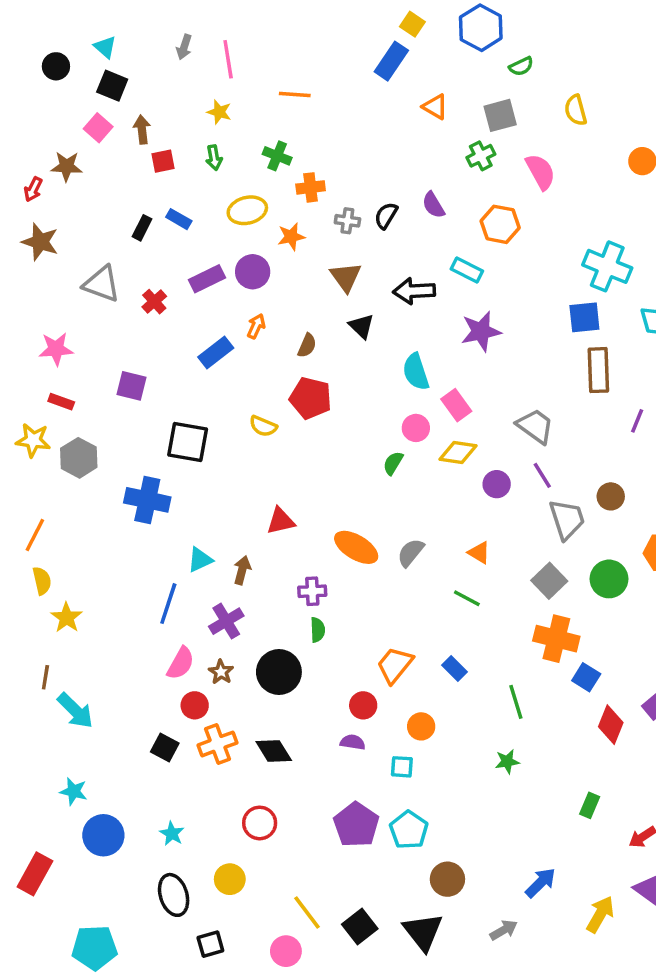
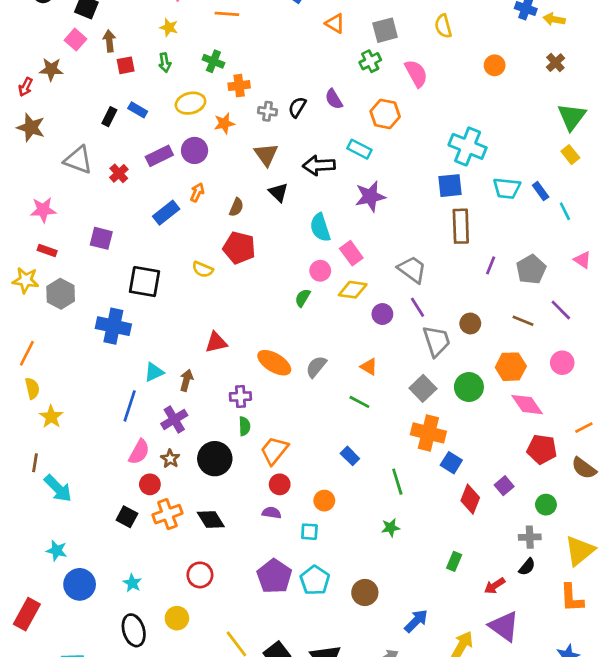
orange trapezoid: (395, 665) -> (274, 451), moved
brown circle: (447, 879) -> (365, 592), moved

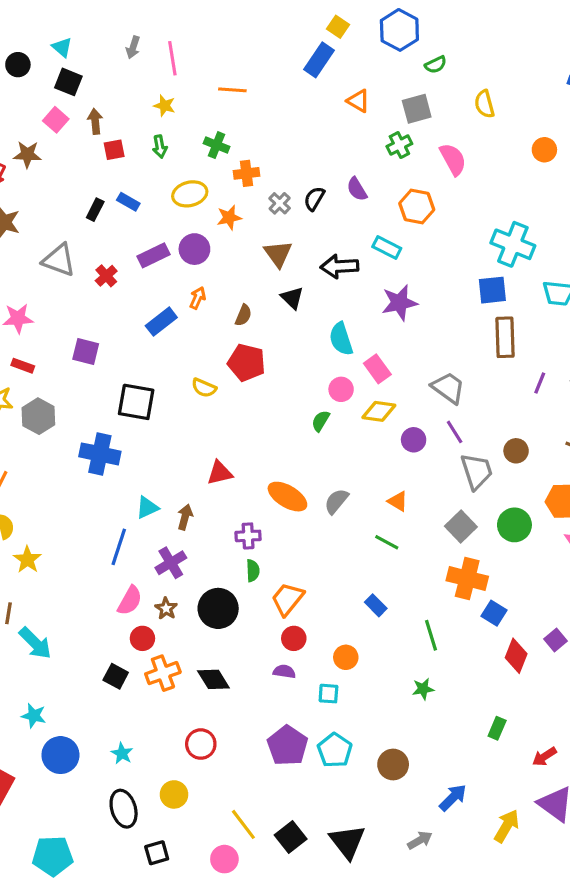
gray cross: (268, 111) -> (280, 203), turned 36

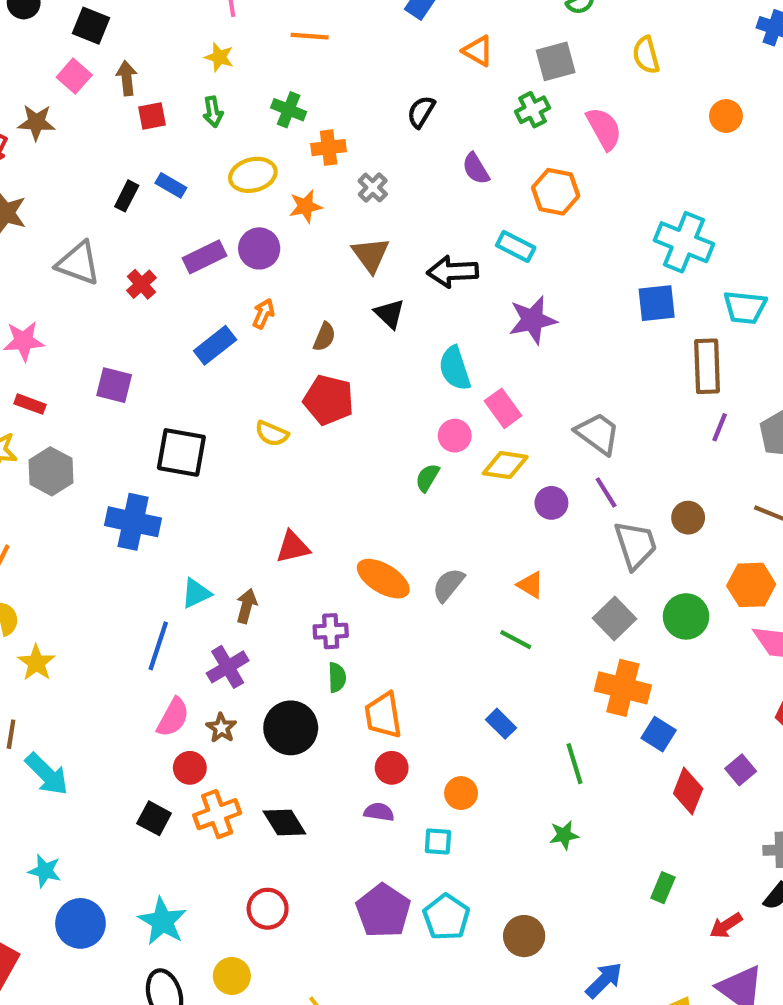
black semicircle: (314, 199) -> (421, 112), moved
brown rectangle: (505, 337) -> (707, 366), moved
orange trapezoid: (287, 599) -> (383, 715), turned -48
cyan star: (122, 753) -> (162, 921), size x1.6

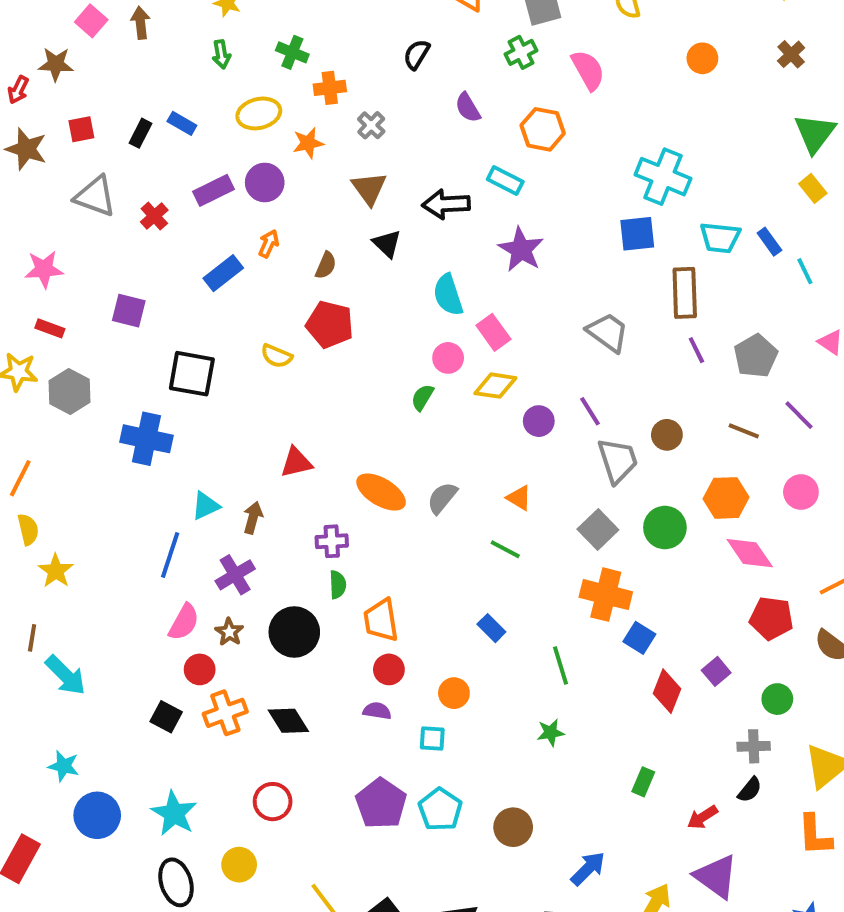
red square: (152, 116) -> (81, 129), moved
purple star: (533, 320) -> (521, 250), turned -30
purple line: (720, 427) -> (696, 350), turned -48
gray trapezoid: (598, 434) -> (608, 332), moved

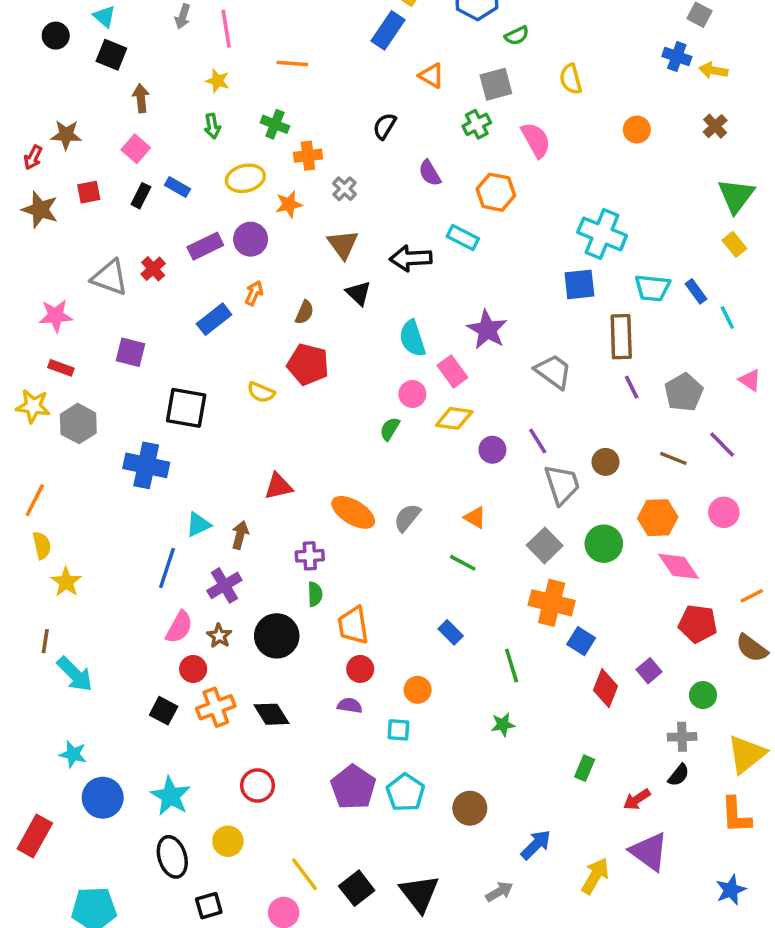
pink square: (91, 21) -> (136, 149), moved
gray triangle: (95, 196) -> (110, 277), moved
purple star: (521, 250) -> (487, 330), moved

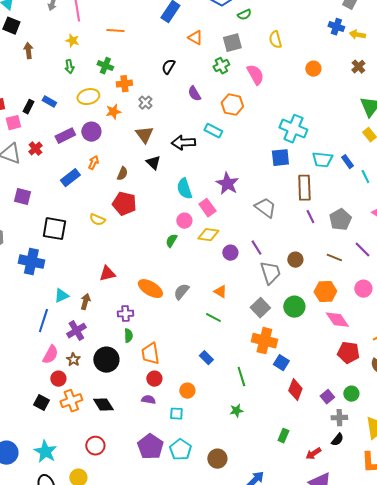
pink square: (136, 149) -> (13, 123), moved, turned 35
purple square: (649, 671) -> (327, 397), moved

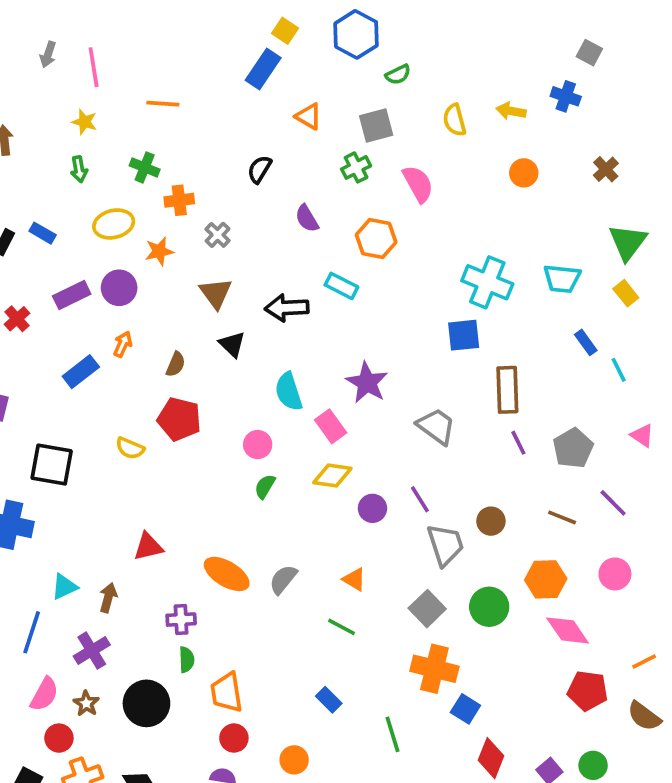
yellow arrow: (357, 35) -> (511, 111), moved
cyan trapezoid: (322, 160) -> (562, 279), moved
pink circle: (184, 221) -> (258, 445), moved

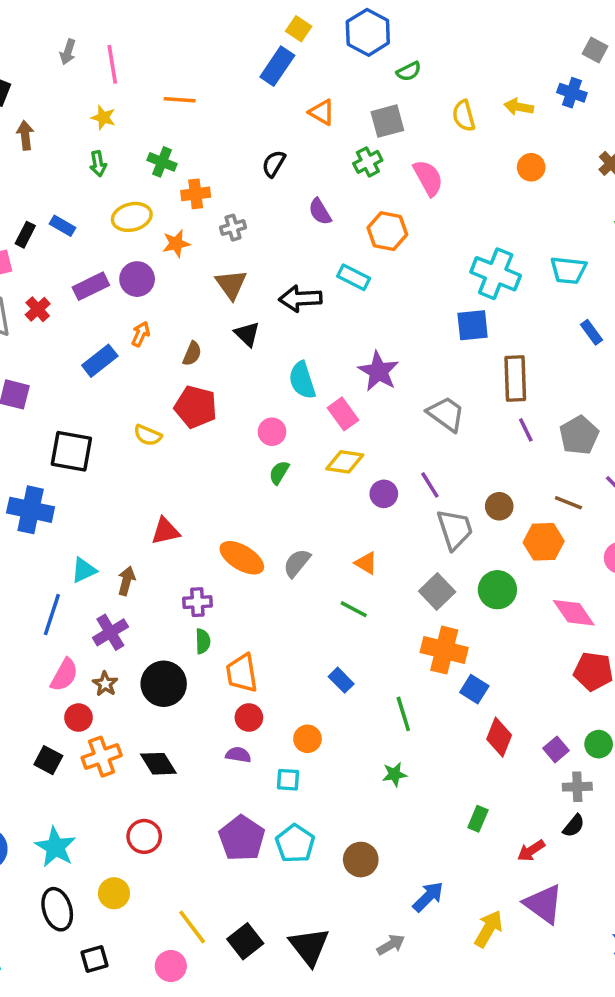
gray cross: (218, 235) -> (233, 228), turned 30
orange hexagon: (546, 579) -> (544, 542), moved

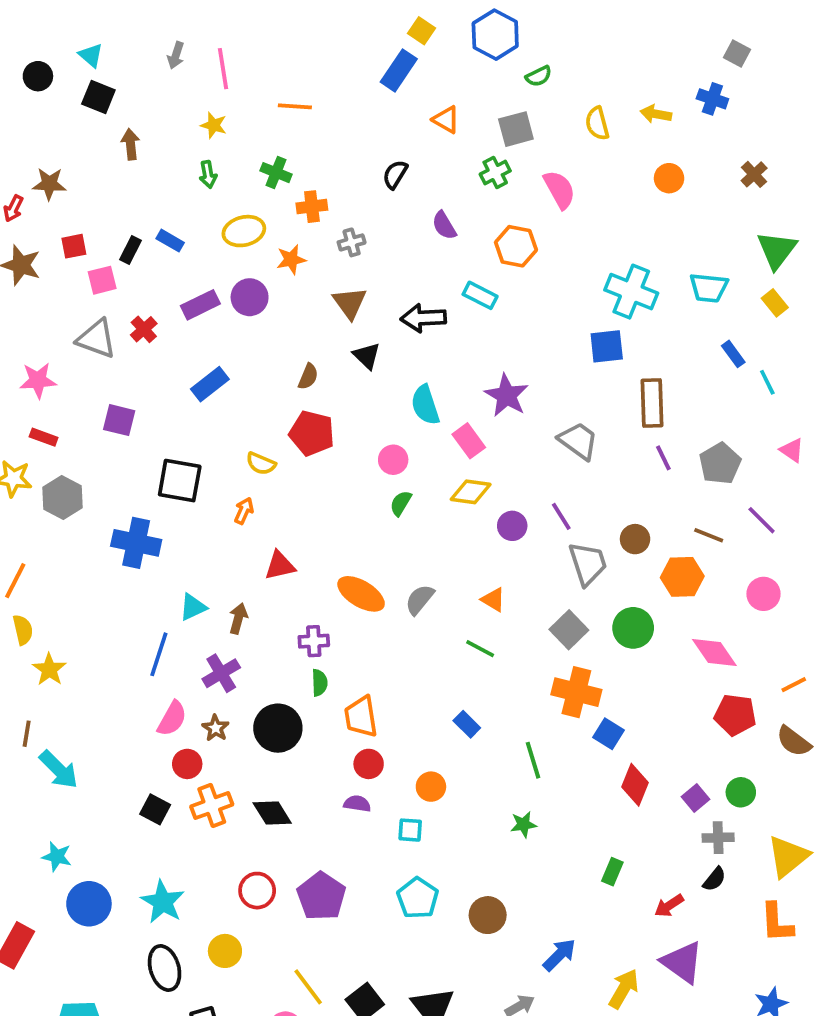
orange arrow: (141, 334) -> (244, 511), moved
purple pentagon: (242, 838) -> (321, 896), moved

